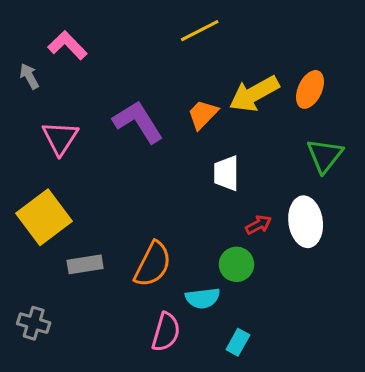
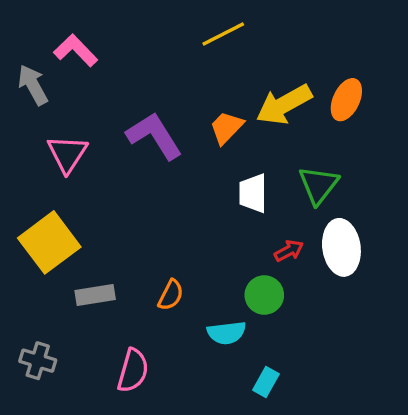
gray arrow: (29, 76) -> (33, 85), size x1.4
green triangle: (325, 156) -> (318, 185), moved
orange semicircle: (153, 264) -> (171, 295), size x0.6
pink semicircle: (166, 332) -> (133, 371), moved

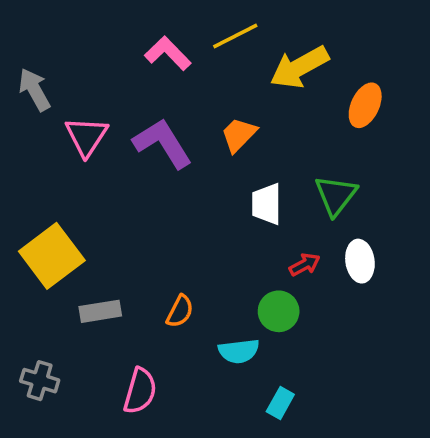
pink L-shape: (76, 50) -> (168, 53), moved
yellow arrow: (284, 105) -> (299, 67), moved
pink triangle: (67, 154) -> (86, 136), moved
white ellipse: (341, 247) -> (360, 261), size x0.7

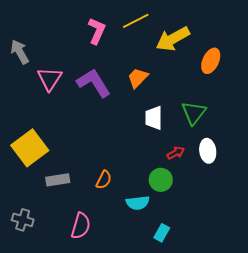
pink L-shape: (168, 53) -> (97, 31), turned 68

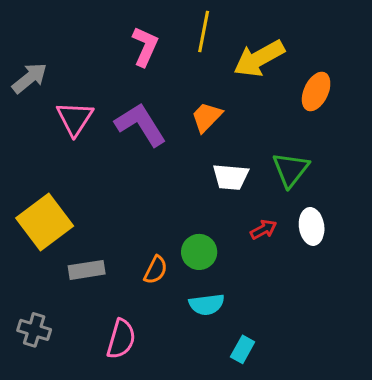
yellow line: (136, 21) -> (204, 31), turned -52
gray arrow: (20, 52) -> (30, 78), turned 80
white trapezoid: (154, 118) -> (231, 177), turned -85
green circle: (161, 180) -> (199, 252), moved

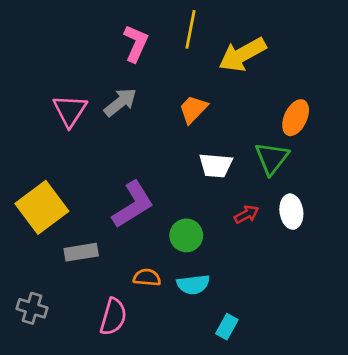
gray arrow: (30, 78) -> (120, 102), moved
orange ellipse: (316, 91) -> (296, 118), moved
purple L-shape: (141, 124) -> (133, 205), moved, turned 90
orange semicircle: (156, 270) -> (147, 277), moved, turned -112

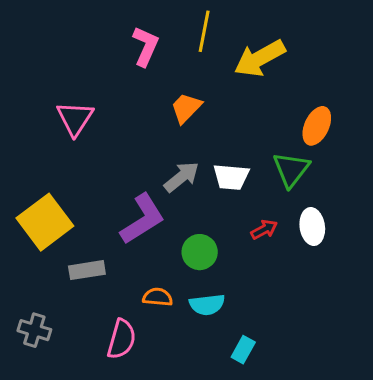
gray arrow: (120, 102) -> (182, 177), moved
orange trapezoid: (193, 109) -> (186, 108), moved

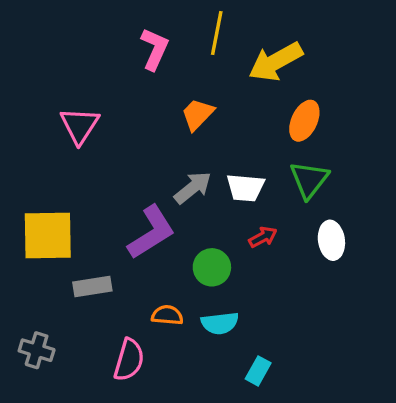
orange ellipse: (317, 126) -> (304, 121), moved
yellow square: (45, 222) -> (48, 235), turned 36
red arrow: (264, 230) -> (263, 237), moved

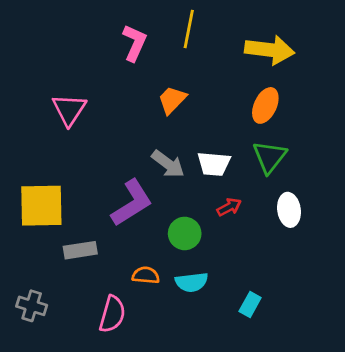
yellow arrow: (276, 62) -> (270, 50), moved, turned -144
gray arrow: (193, 188) -> (168, 164), turned 76
cyan rectangle: (258, 371) -> (250, 304), moved

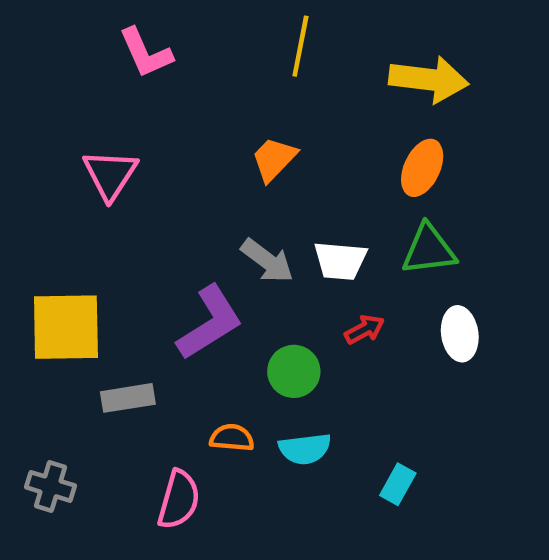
pink L-shape: (135, 43) -> (146, 53), moved, turned 132
green triangle: (270, 157) -> (429, 250), turned 45

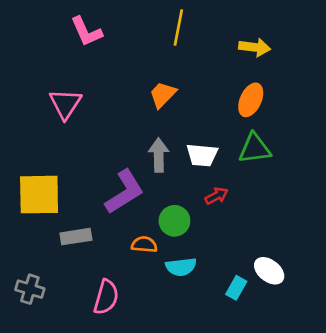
yellow arrow: (429, 79) -> (255, 47), size x0.7
gray arrow: (267, 261) -> (159, 155), turned -128
white ellipse: (460, 334) -> (269, 271), moved, turned -44
orange semicircle: (232, 438) -> (144, 244), moved

